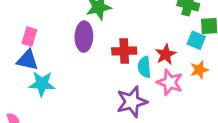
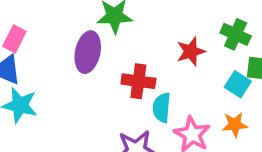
red star: (166, 54) -> (191, 51), moved

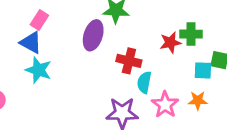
green cross: (236, 34) -> (191, 34), moved, turned -30
cyan square: (238, 84) -> (203, 70), turned -36

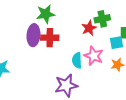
red cross: (129, 61) -> (50, 38), moved
pink star: (165, 105) -> (94, 56), moved

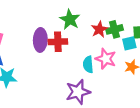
green star: (46, 14) -> (70, 20), moved, turned -30
green cross: (102, 19) -> (114, 29), moved

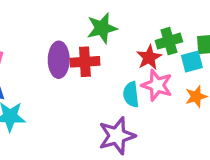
green star: (70, 20) -> (102, 28), turned 30
red star: (99, 29) -> (149, 57), moved

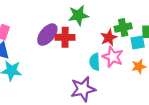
purple ellipse: (59, 60) -> (47, 35), turned 35

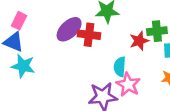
pink star: (113, 57) -> (128, 85), moved

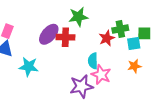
cyan star: (23, 66) -> (29, 67), moved

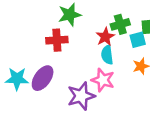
purple ellipse: (49, 34) -> (43, 78), moved
cyan semicircle: (93, 61) -> (107, 55), moved

